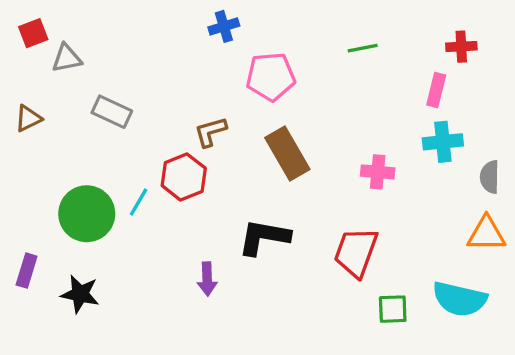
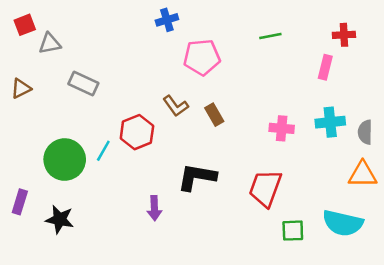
brown L-shape: (210, 132) -> (176, 106), moved, turned -110
cyan cross: (443, 142) -> (330, 122), moved
brown rectangle: (287, 154) -> (214, 115), size x0.6

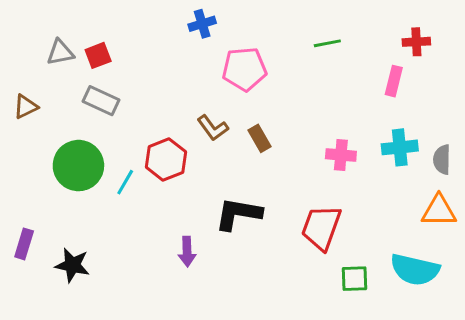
red square: (25, 25) -> (98, 55), moved
green circle: (65, 160) -> (78, 166), moved

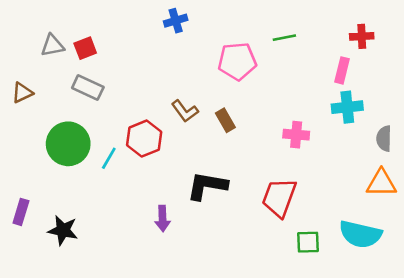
pink pentagon: (244, 69) -> (237, 61), moved
cyan cross: (400, 147) -> (347, 107), moved

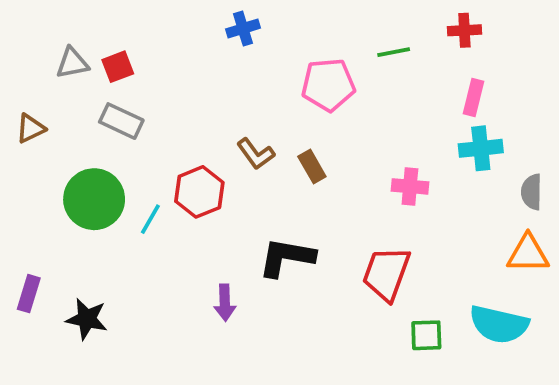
red cross: (362, 36) -> (464, 30), moved

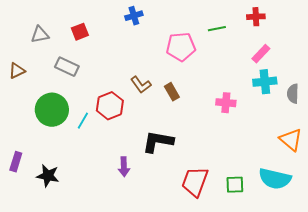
red square: (118, 67) -> (80, 32), moved
pink rectangle: (474, 98) -> (261, 54), turned 30
gray semicircle: (532, 192) -> (293, 94), moved
orange triangle: (528, 254) -> (291, 140), turned 40
red trapezoid: (386, 274) -> (195, 182), moved

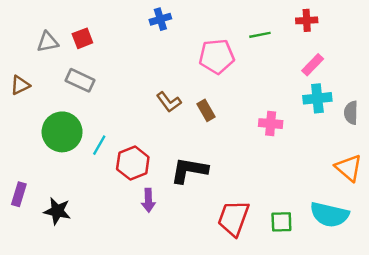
red square: (80, 32) -> (82, 38), moved
red hexagon: (110, 106) -> (133, 163), moved

